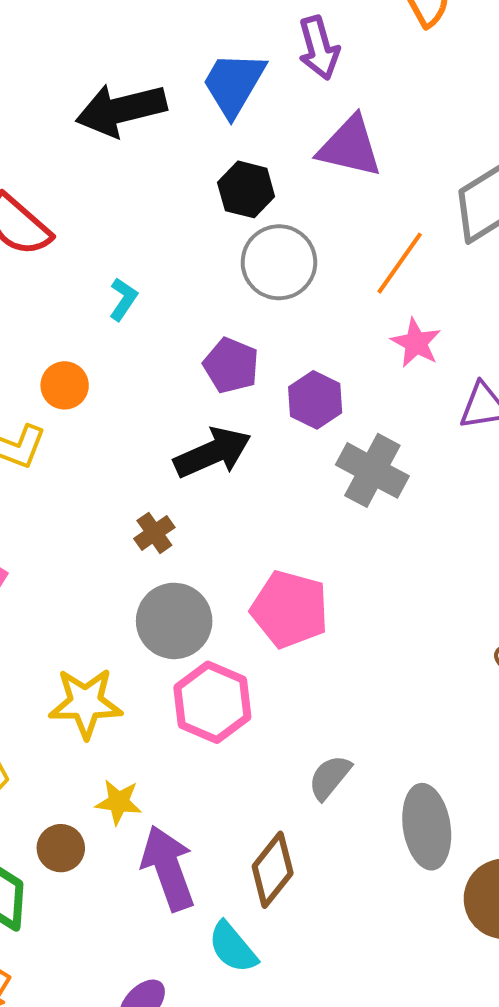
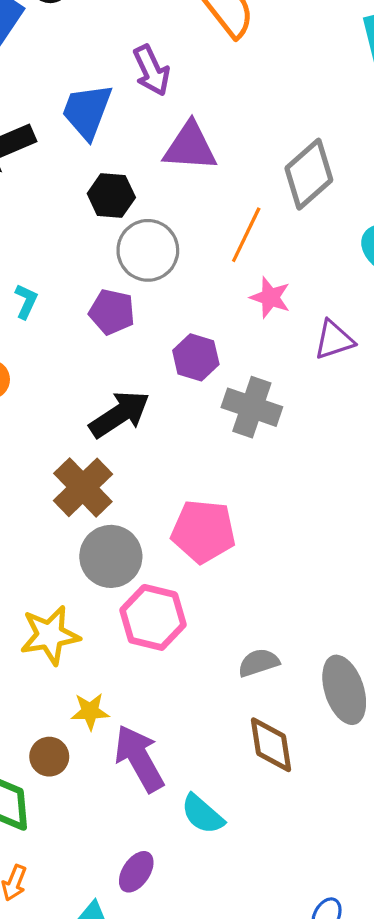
purple pentagon: (231, 365) -> (112, 312), moved
brown cross: (154, 533) -> (83, 487), size x1.8
gray semicircle: (330, 777) -> (259, 663), turned 42
brown diamond: (273, 870) -> (271, 745), moved, turned -38

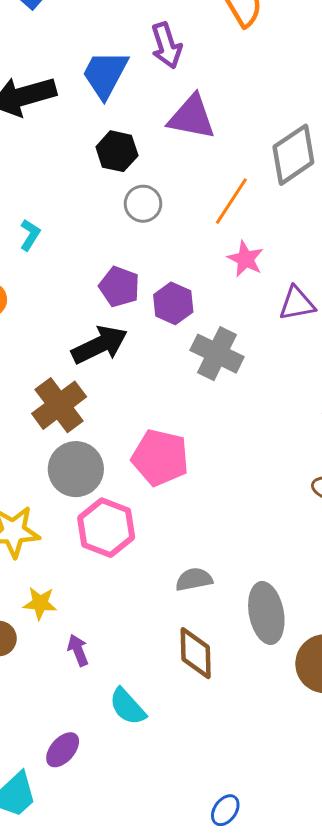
gray circle: (148, 250) -> (143, 204), size x0.7
purple pentagon: (112, 312) -> (119, 287), moved
purple arrow: (139, 758) -> (78, 650), size x0.5

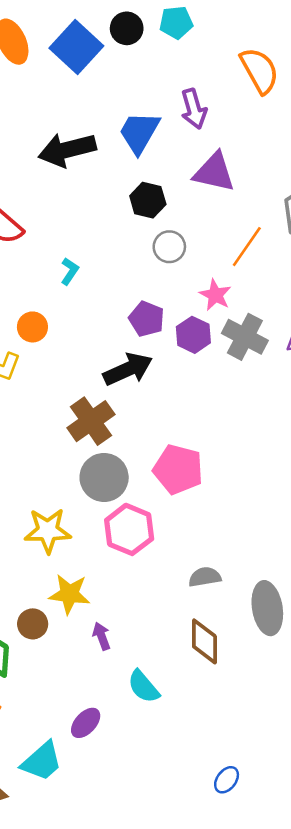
pink star: (245, 259) -> (215, 295), moved
gray cross: (217, 354) -> (245, 337), moved
yellow star: (40, 603) -> (69, 594), size x1.4

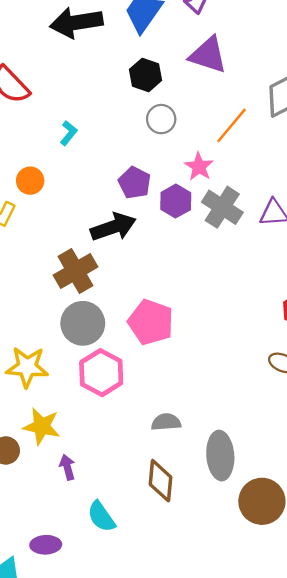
purple ellipse: (86, 723) -> (46, 545), turned 40

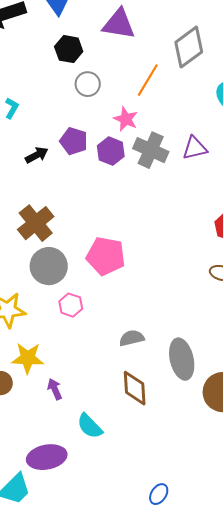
black arrow: (113, 227) -> (37, 155), moved, size x0.6
pink hexagon: (101, 373) -> (71, 305), size x0.6
purple ellipse: (46, 545) -> (47, 457), size x1.5

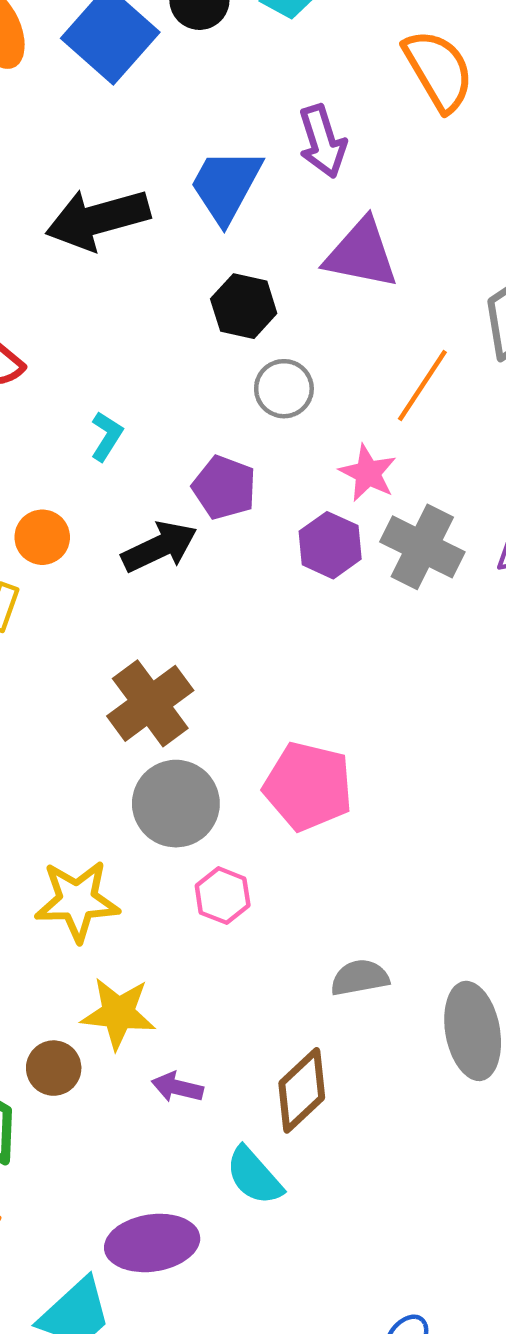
purple pentagon: (74, 141) -> (224, 488), moved
black arrow: (37, 155) -> (159, 547), size x1.4
brown diamond: (135, 388) -> (302, 1090), moved, turned 48
purple arrow: (55, 389) -> (177, 1087), turned -55

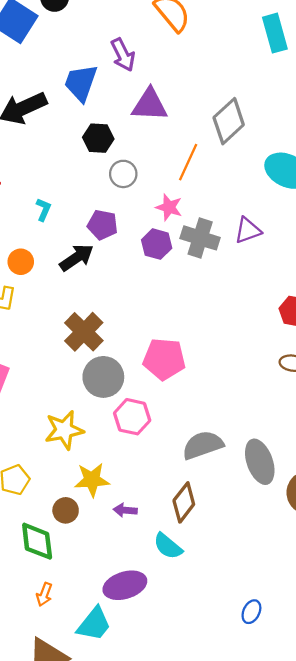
pink hexagon: (223, 896) -> (132, 417), size x1.4
gray semicircle: (360, 978) -> (203, 445), size x1.5

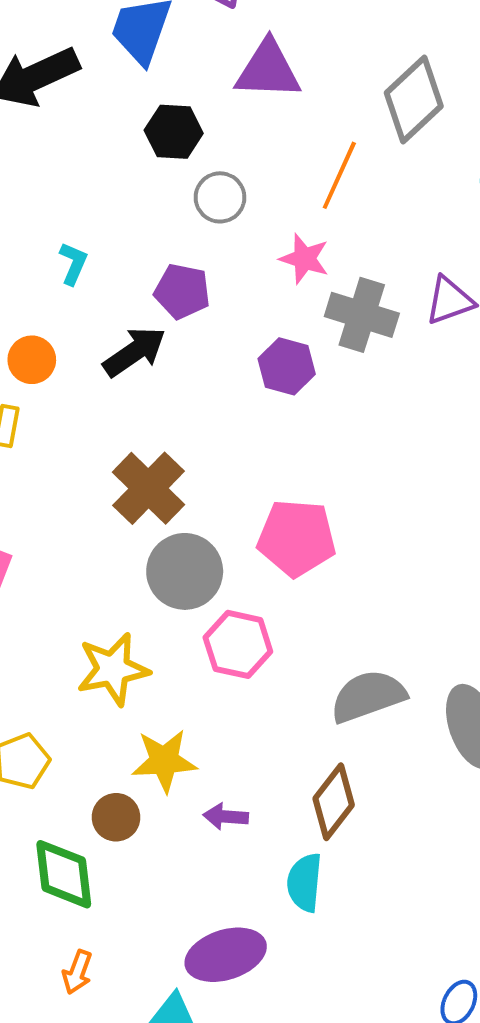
purple hexagon: (157, 244) -> (287, 366), moved
cyan semicircle: (168, 546) -> (305, 882), turned 56

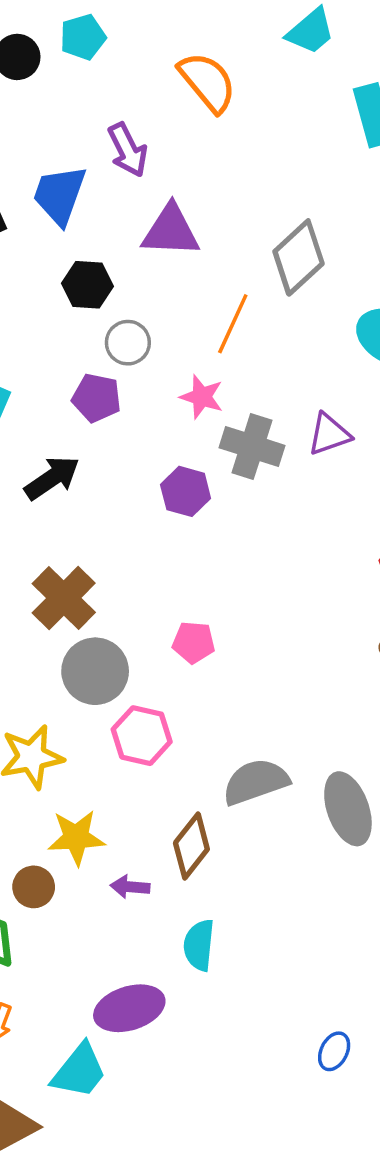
purple pentagon: (182, 291) -> (97, 398), moved
pink pentagon: (297, 538) -> (194, 642), size x0.6
brown diamond: (334, 802) -> (191, 846), moved

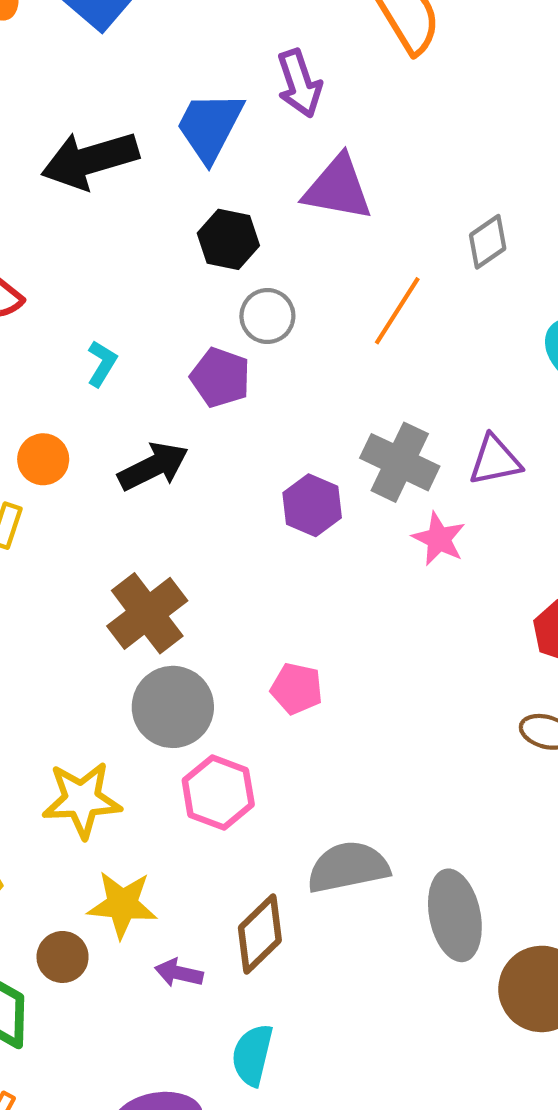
gray diamond: (299, 257) -> (488, 242), size x0.6
pink star: (202, 397) -> (439, 539), moved

